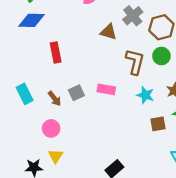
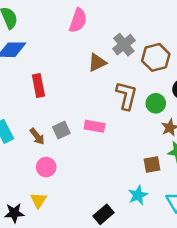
brown triangle: (109, 32) -> (97, 62), turned -42
green circle: (161, 56) -> (156, 103), moved
cyan star: (145, 95) -> (138, 195), moved, turned 30
pink circle: (51, 128) -> (46, 167), moved

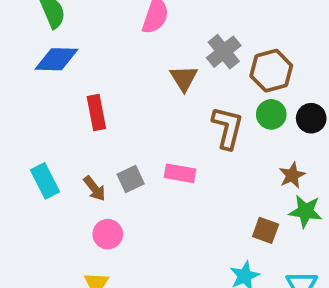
brown triangle: (97, 62) -> (184, 78), turned -36
green circle: (156, 103) -> (271, 114), moved
brown square: (152, 165) -> (266, 230), turned 30

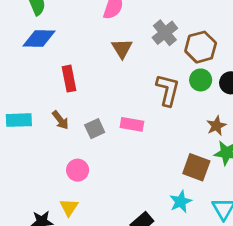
brown triangle: (184, 78) -> (122, 48), moved
cyan rectangle: (45, 181) -> (19, 120), moved, turned -65
brown arrow: (94, 189) -> (60, 120), moved
brown square: (266, 230) -> (196, 167), size x1.4

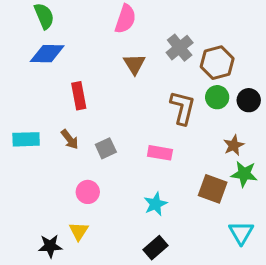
pink rectangle: (132, 124) -> (160, 153), moved
cyan star: (181, 202) -> (155, 204), moved

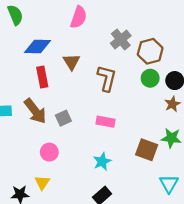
blue diamond: (47, 54) -> (38, 47), moved
brown triangle: (134, 64) -> (72, 62), moved
brown L-shape: (183, 108) -> (107, 78), moved
brown arrow: (70, 139) -> (35, 111), size x1.6
brown star: (234, 145) -> (172, 104), moved

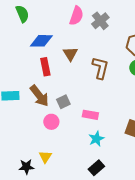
gray cross: (121, 40) -> (100, 21), moved
pink rectangle: (106, 122) -> (90, 115), moved
pink circle: (49, 152) -> (51, 122), moved

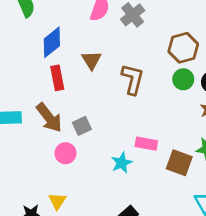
blue diamond: (41, 41) -> (52, 42), turned -40
pink rectangle: (90, 115) -> (146, 144), moved
cyan star: (96, 139) -> (122, 163), moved

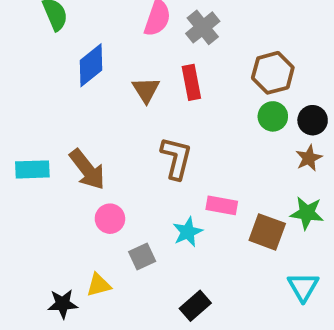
red rectangle: (57, 78) -> (191, 82), moved
brown L-shape: (133, 79) -> (176, 158), moved
gray square: (82, 126) -> (142, 257), moved
yellow triangle: (57, 201) -> (99, 285), turned 42

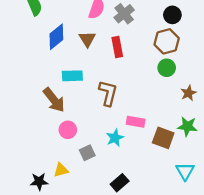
brown triangle: (146, 90) -> (87, 39), moved
black circle: (313, 120) -> (172, 15), moved
cyan rectangle: (32, 169) -> (72, 76), moved

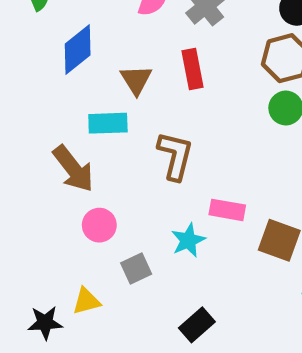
brown triangle: (87, 39) -> (136, 80), moved

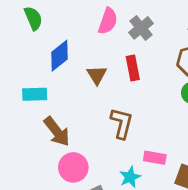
cyan rectangle: (108, 123) -> (35, 94), moved
pink circle: (99, 225) -> (73, 167), size x1.4

